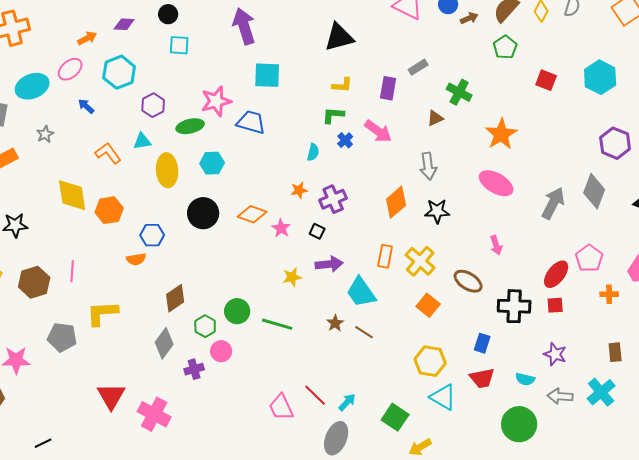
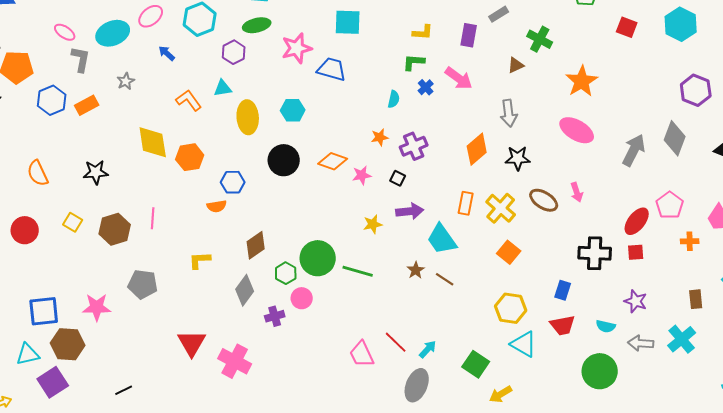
green ellipse: (190, 126) -> (257, 25), moved
pink star: (281, 228) -> (362, 175), turned 30
brown ellipse: (468, 281) -> (544, 200), moved
green circle: (237, 311) -> (318, 258), size x1.4
yellow L-shape: (102, 313) -> (200, 260), moved, size x0.7

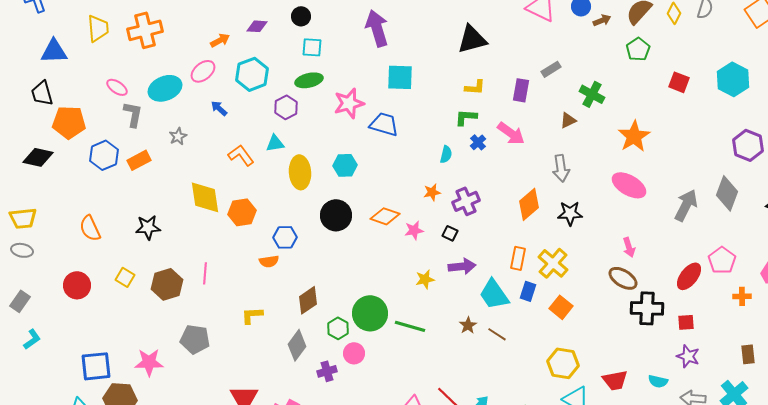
brown ellipse: (544, 200) -> (623, 278), moved
red square: (636, 252) -> (686, 322), moved
blue rectangle: (563, 290) -> (528, 291), moved

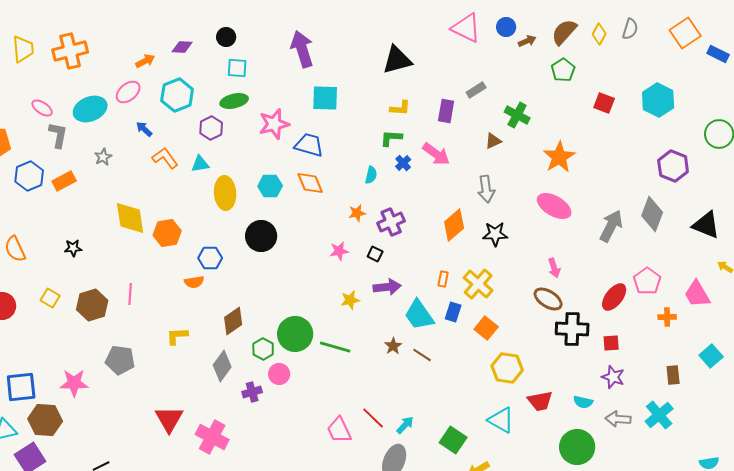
orange L-shape: (241, 155) -> (165, 158), moved
orange diamond: (385, 216) -> (310, 183), moved, turned 48
black star: (148, 227) -> (73, 248), size x0.7
orange rectangle: (518, 258) -> (443, 279), size x0.7
yellow hexagon: (563, 363) -> (507, 368), moved

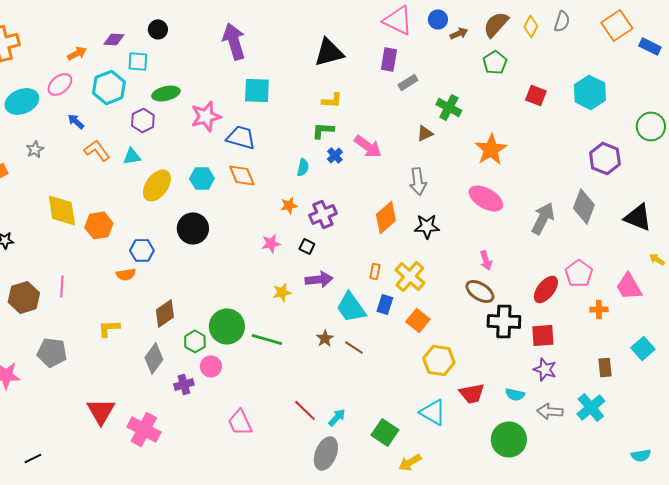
cyan square: (237, 68) -> (138, 61), moved
purple rectangle: (446, 111) -> (389, 59), moved
yellow ellipse: (225, 193) -> (157, 185), turned 40
red square: (611, 343) -> (543, 335), size x1.4
pink trapezoid: (339, 430) -> (240, 422), moved

